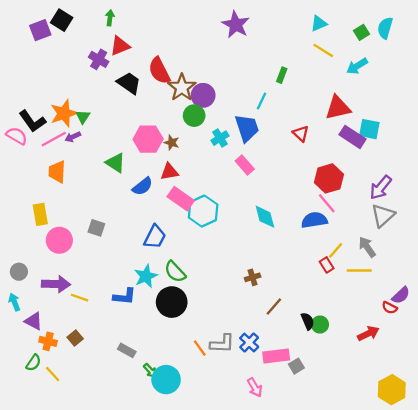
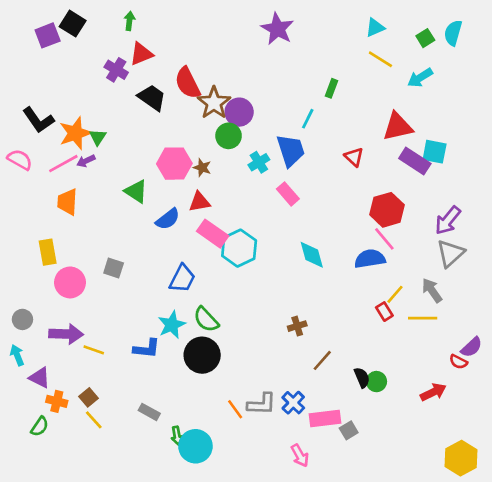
black L-shape: (32, 121) -> (38, 120), moved
green arrow: (150, 371) -> (177, 436), turned 32
yellow line: (53, 374) -> (94, 420), moved

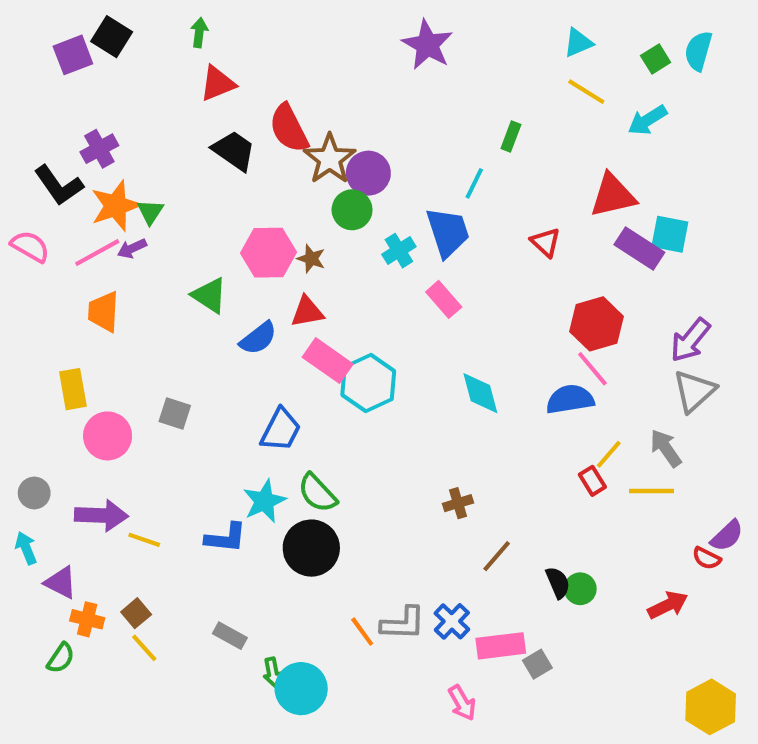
purple cross: (116, 70) -> (99, 149), moved, turned 30

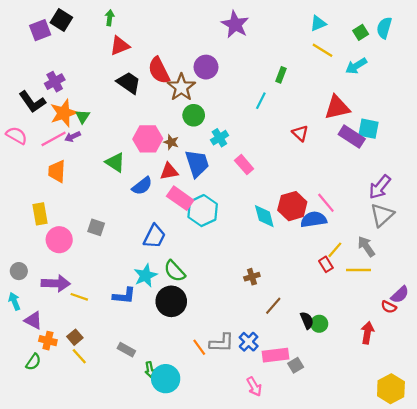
purple circle: (368, 173) -> (206, 67), moved
blue trapezoid: (448, 232) -> (197, 163), moved
red hexagon: (597, 324) -> (292, 206), moved
red arrow: (668, 605) -> (367, 333), turned -55

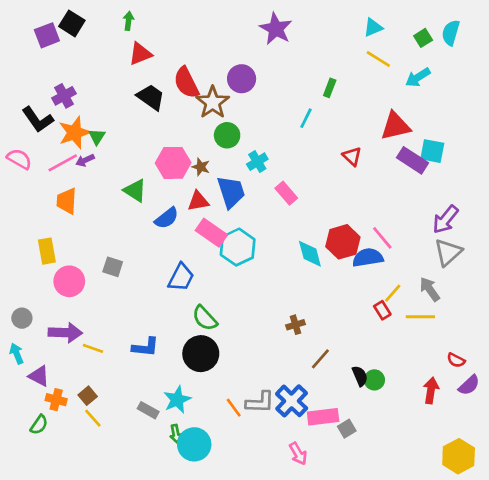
cyan star: (145, 276) -> (177, 400), moved
purple semicircle: (400, 295) -> (469, 385), moved
blue cross: (249, 342) -> (292, 401), size x1.4

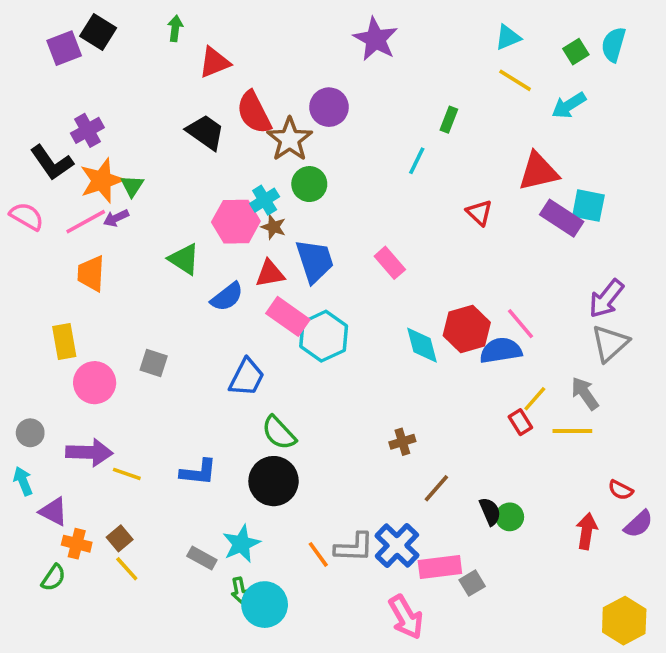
red triangle: (140, 54) -> (214, 62), moved
cyan cross: (257, 162) -> (265, 200), moved
pink arrow: (298, 454) -> (406, 617), size x1.4

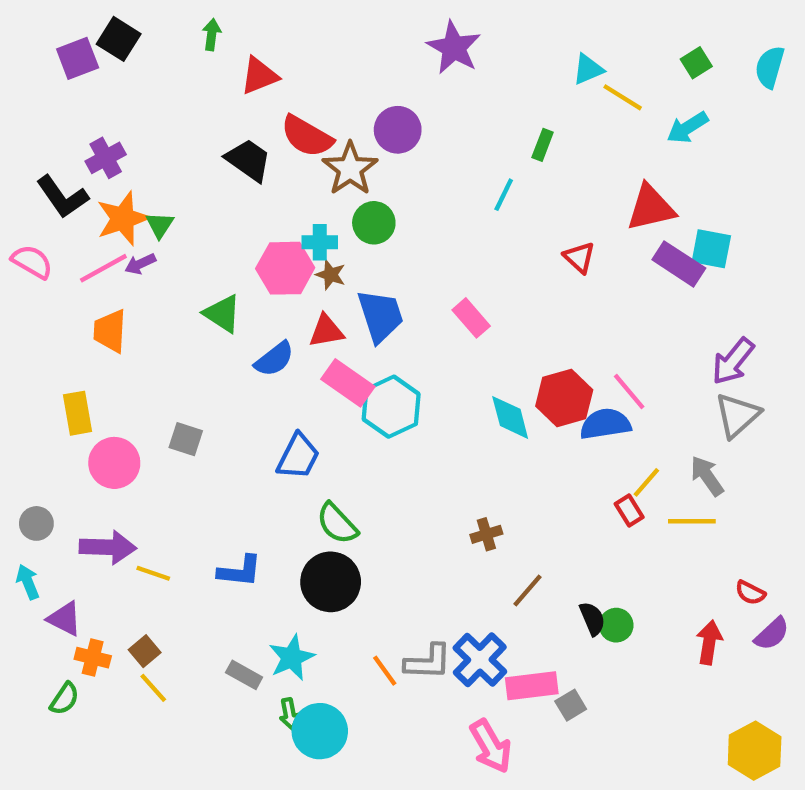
cyan triangle: (508, 37) -> (588, 69), moved
cyan semicircle: (613, 44) -> (770, 67), moved
red semicircle: (254, 112) -> (307, 136), turned -33
cyan cross: (265, 200) -> (320, 242), turned 32

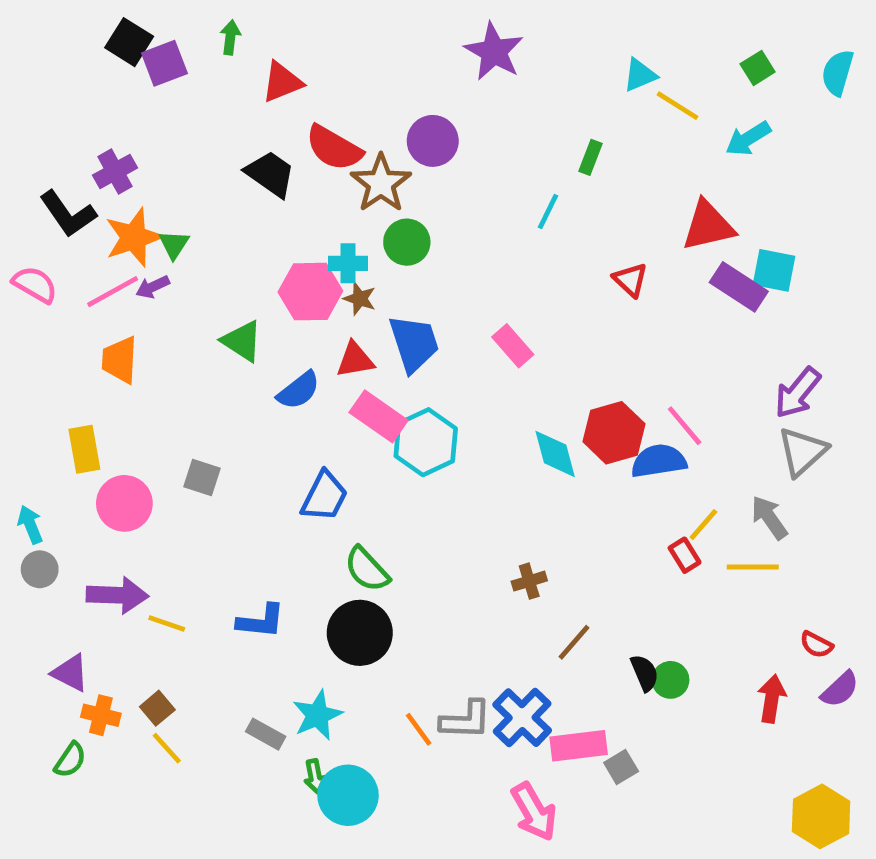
purple square: (78, 58) -> (164, 63), moved
cyan arrow: (28, 582) -> (30, 525), moved

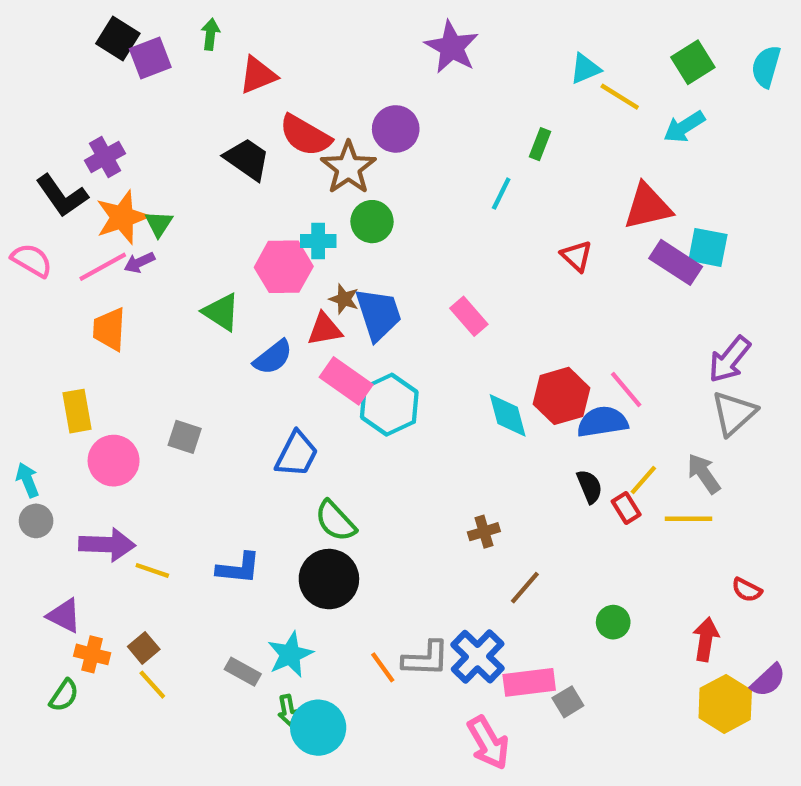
green square: (758, 68) -> (693, 62), size x1.4
brown star: (360, 299) -> (344, 299), moved
black semicircle: (645, 673) -> (589, 486), moved
purple semicircle: (840, 689) -> (768, 680), moved
yellow hexagon: (821, 816) -> (725, 704), moved

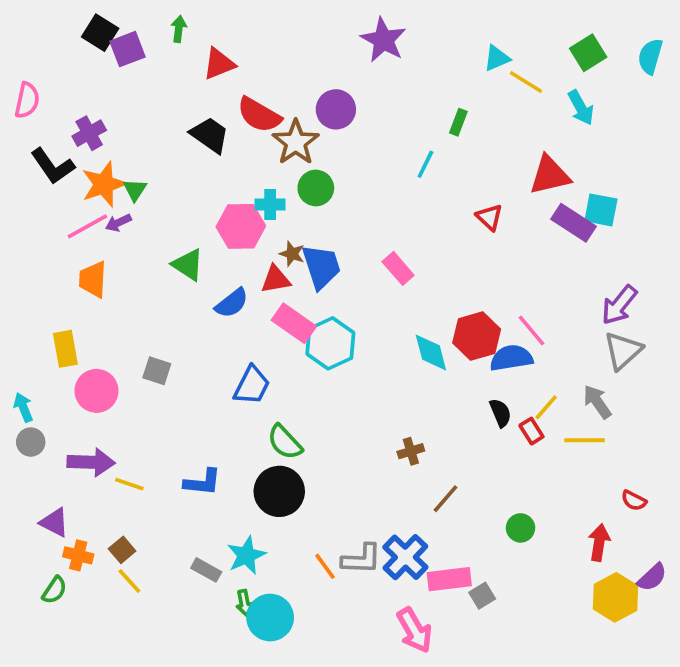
cyan arrow: (684, 127) -> (581, 108), turned -87
pink semicircle: (32, 260) -> (27, 100), moved, turned 72

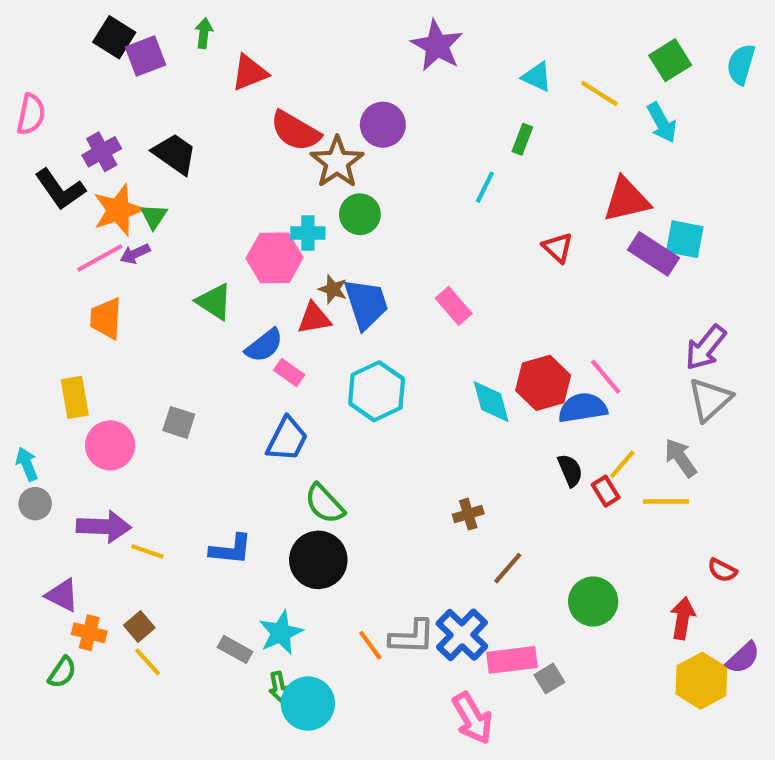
cyan triangle: (497, 58) -> (537, 77), moved, turned 48
black trapezoid: (210, 135) -> (175, 154), moved
pink rectangle: (294, 323) -> (289, 372), moved, size x0.6
green circle: (521, 528) -> (593, 602), size x1.5

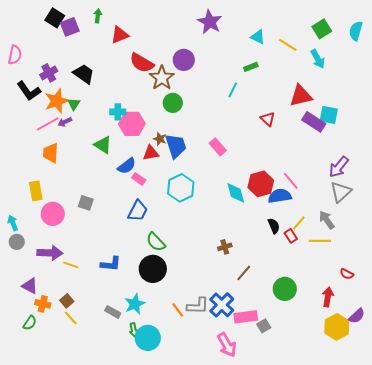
green rectangle: (522, 139) -> (251, 67), turned 48
cyan cross: (308, 233) -> (118, 112), moved

